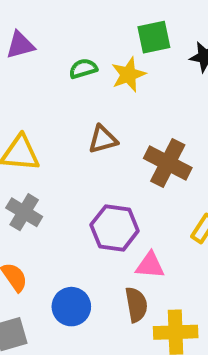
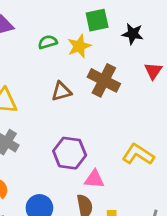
brown cross: (168, 163) -> (104, 80), moved

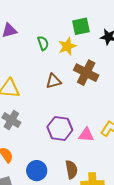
green semicircle: (48, 42) -> (43, 43), turned 88
pink triangle: (94, 179) -> (86, 135), moved

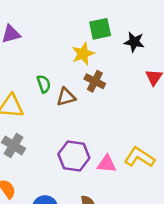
green semicircle: (43, 43) -> (44, 84), moved
brown cross: (86, 73) -> (95, 81), moved, size x0.7

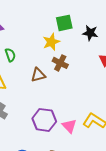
green semicircle: (44, 84) -> (10, 55), moved
pink triangle: (107, 164) -> (69, 126), turned 42

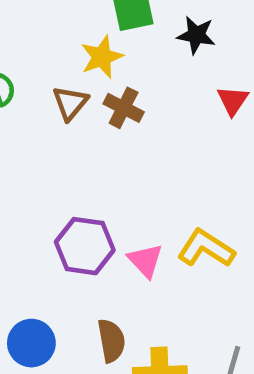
brown triangle: (38, 75) -> (70, 103), moved, turned -35

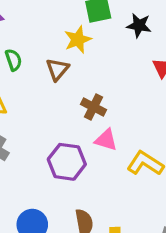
brown cross: (124, 108) -> (93, 107), moved
pink triangle: (145, 261) -> (106, 140), moved, turned -30

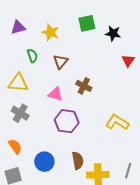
yellow star: (78, 40) -> (50, 32), moved, turned -30
pink triangle: (106, 140) -> (56, 94), moved

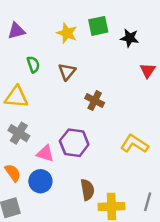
yellow star: (50, 32) -> (67, 33), moved
pink triangle: (56, 94) -> (45, 154), moved
blue circle: (44, 162) -> (40, 181), moved

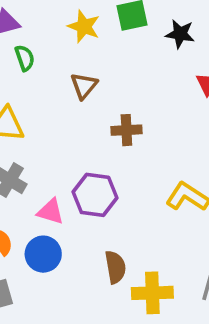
green semicircle: (33, 64) -> (25, 58), moved
brown cross: (95, 101) -> (126, 130), turned -30

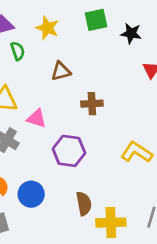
yellow star: (84, 27) -> (47, 28), moved
brown triangle: (84, 86) -> (61, 71), turned 35
pink triangle: (51, 212) -> (37, 119), moved

